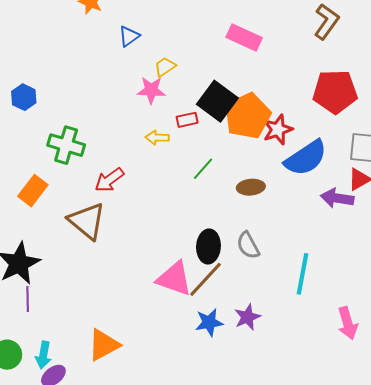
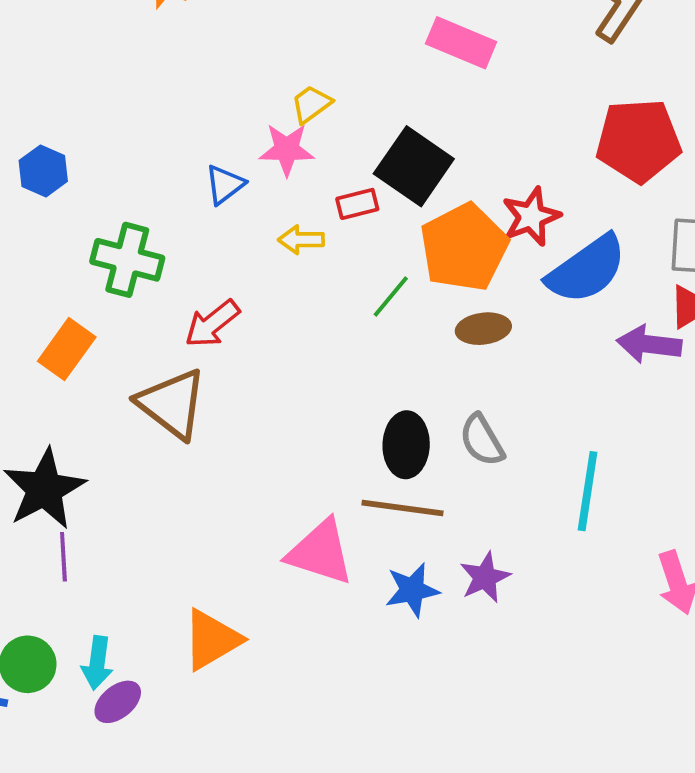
blue triangle: (129, 36) -> (225, 185), moved
orange pentagon: (247, 116) -> (464, 247), moved
pink triangle: (174, 279) -> (320, 552), moved
brown line: (206, 279) -> (403, 508), turned 57

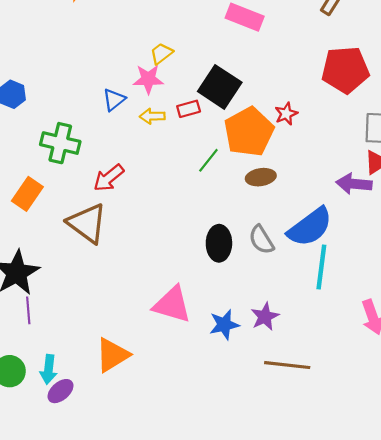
red star: (531, 217) -> (286, 114), size x0.7
yellow arrow: (301, 240) -> (152, 116), moved
blue semicircle: (587, 269) -> (310, 227), moved
brown line: (403, 508) -> (287, 365), moved

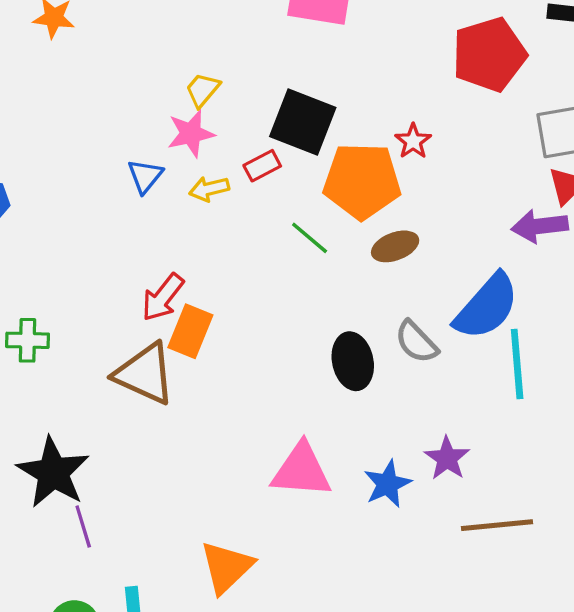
orange pentagon: (249, 132) -> (362, 181), turned -30
green cross: (60, 143) -> (27, 340), moved, size x0.7
green line: (208, 160) -> (310, 238), turned -76
orange rectangle: (27, 194) -> (190, 331), moved

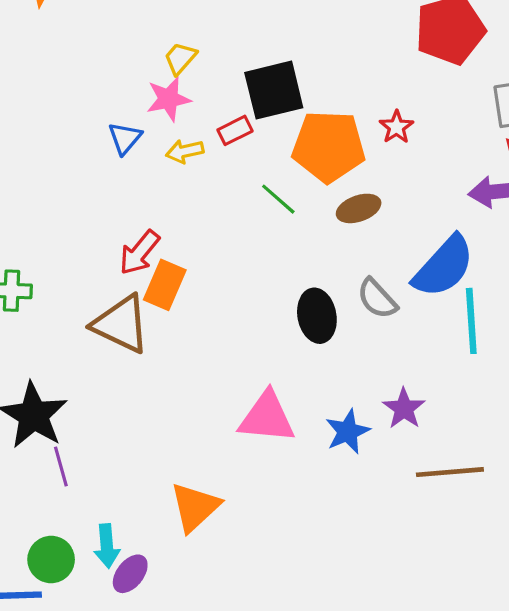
black square: (303, 122) -> (274, 90), turned -36
red star: (413, 141) -> (396, 127), moved

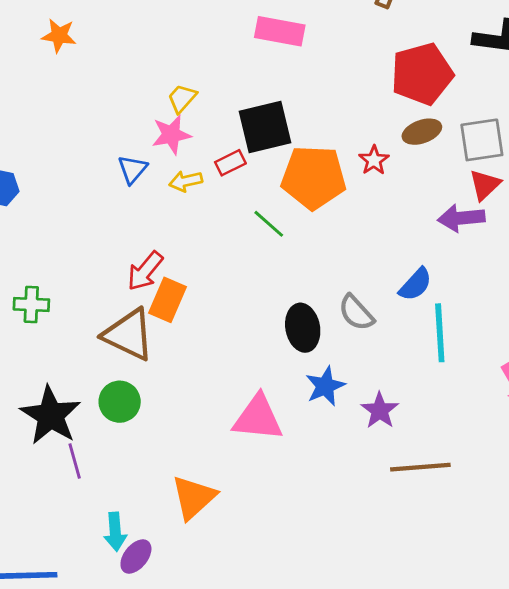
brown ellipse: (359, 208) -> (422, 132), moved
blue semicircle: (444, 267) -> (415, 284), size x0.6
blue star: (348, 432) -> (325, 386), moved
green circle: (51, 559) -> (120, 402), moved

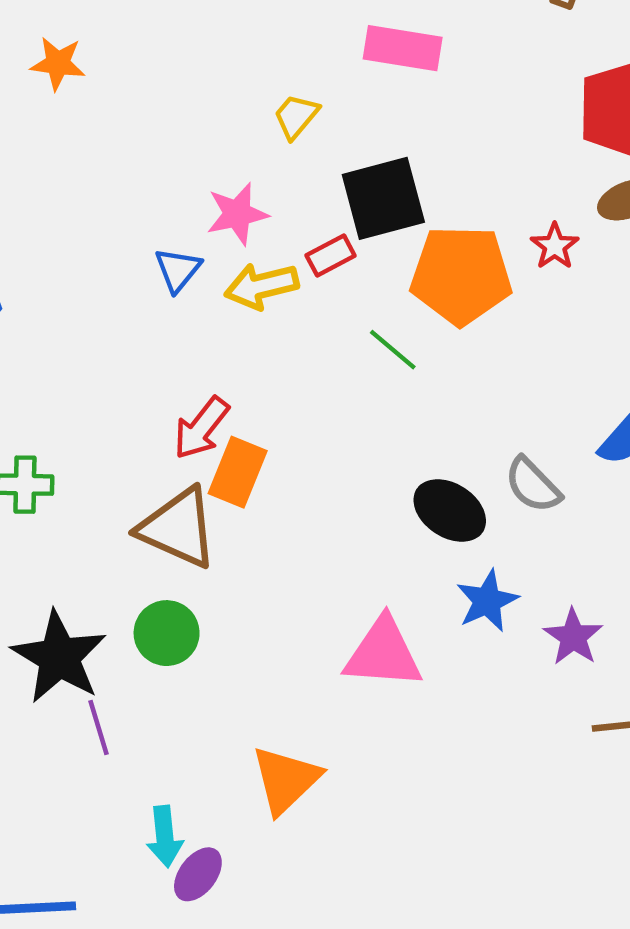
yellow trapezoid: (182, 98) -> (296, 116), moved
yellow arrow: (186, 181) -> (261, 286), size x1.4
black ellipse: (303, 328) -> (450, 510), turned -45

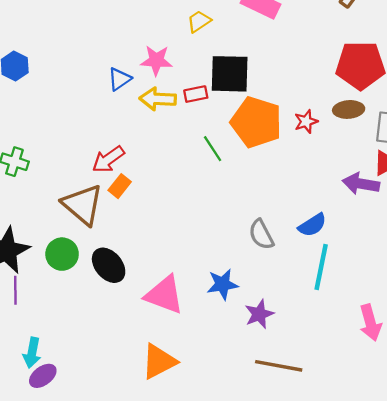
orange rectangle: (238, 472) -> (120, 186), size x0.7
black ellipse: (450, 510) -> (109, 265), moved
orange triangle: (286, 780) -> (159, 362), moved

